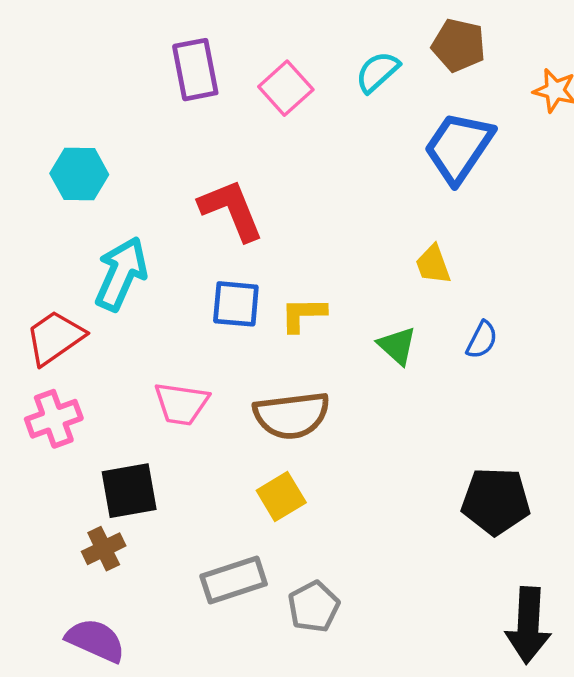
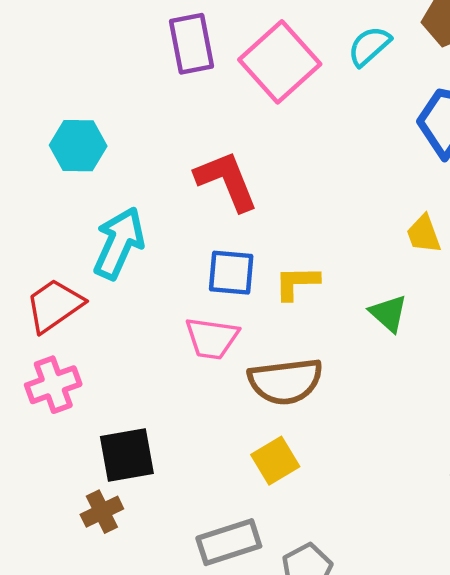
pink square: (286, 88) -> (280, 62), size x1.5
pink trapezoid: (181, 404) -> (212, 338), moved

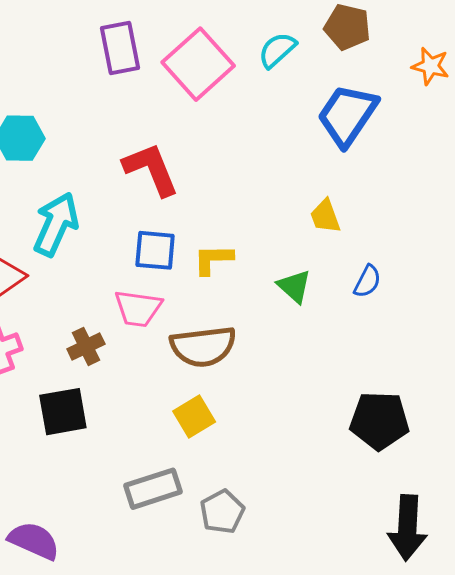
brown cross: (102, 512) -> (86, 346), moved

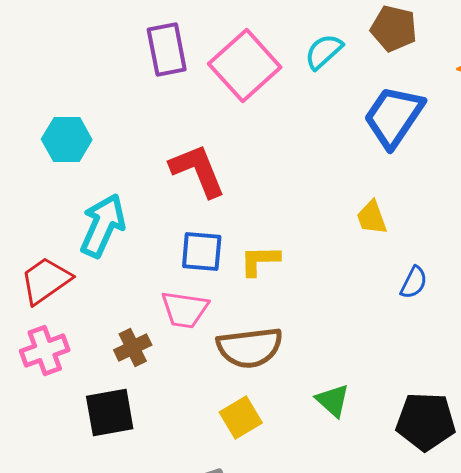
green triangle: (294, 286) -> (333, 400), moved

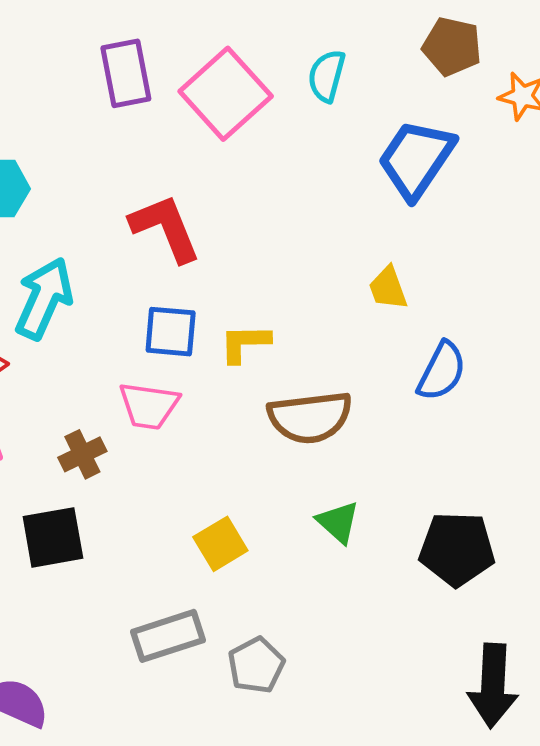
brown pentagon: (394, 28) -> (452, 46), moved
cyan semicircle: (324, 52) -> (327, 76), turned -33
blue semicircle: (414, 282) -> (442, 371), size x1.4
brown semicircle: (250, 348) -> (310, 417), moved

